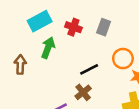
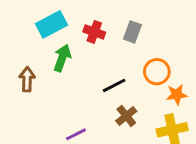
brown cross: (83, 92) -> (126, 116), moved

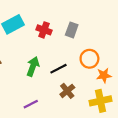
green arrow: (62, 58) -> (33, 67), moved

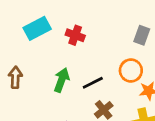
gray rectangle: (72, 30) -> (142, 35), moved

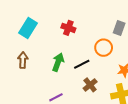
cyan rectangle: (37, 28) -> (28, 28), moved, turned -30
orange circle: (131, 70) -> (104, 48), moved

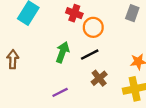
orange circle: (104, 48) -> (93, 27), moved
brown arrow: (23, 60) -> (13, 59), moved

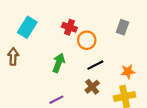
black line: (90, 55) -> (95, 65), moved
brown arrow: (13, 59) -> (13, 56), moved

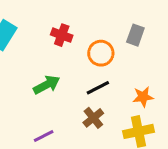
orange circle: (87, 40) -> (101, 53), moved
green arrow: (59, 63) -> (47, 85), turned 42

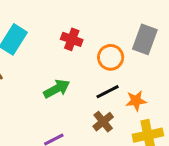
gray rectangle: (135, 35) -> (145, 39), size x1.4
orange star: (143, 97) -> (136, 101), moved

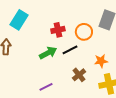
red cross: (72, 39) -> (58, 30), moved, turned -32
black line: (108, 92) -> (70, 50), moved

